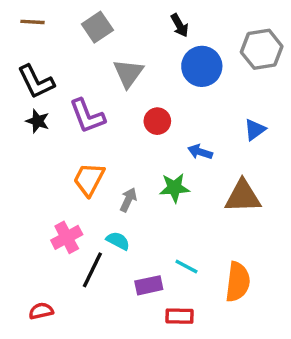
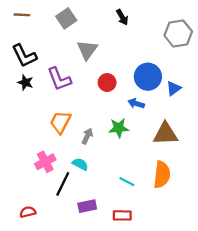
blue circle: (202, 66) -> (148, 77), moved
orange semicircle: (238, 282) -> (162, 175), moved
purple rectangle: (149, 285) -> (87, 206), moved

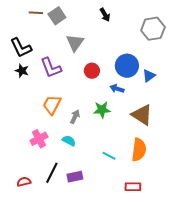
brown line: (22, 15) -> (36, 13), moved
brown triangle: (165, 134) -> (142, 115), turned 35
black line: (63, 184) -> (52, 173), moved
red rectangle: (122, 215) -> (133, 187), moved

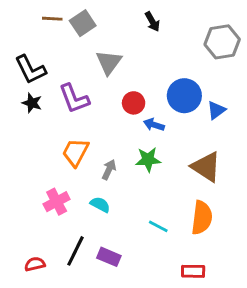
blue arrow: (117, 89) -> (154, 125), moved
purple rectangle: (75, 177) -> (109, 257), turned 35

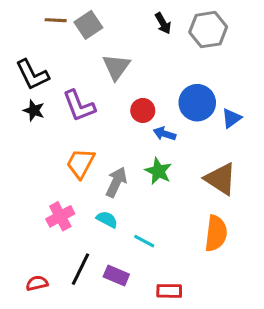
gray hexagon: (222, 42) -> (208, 30), moved
green star: (148, 160) -> (158, 171), turned 30
gray arrow: (109, 170) -> (116, 182), size x1.4
cyan line: (158, 226) -> (144, 241), moved
red rectangle: (193, 271) -> (169, 291), moved

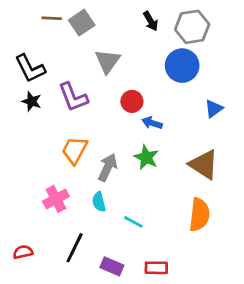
blue circle: (197, 103) -> (182, 66), moved
cyan semicircle: (107, 219) -> (99, 202), turned -132
purple rectangle: (116, 275) -> (112, 266), moved
red semicircle: (37, 283) -> (23, 252), moved

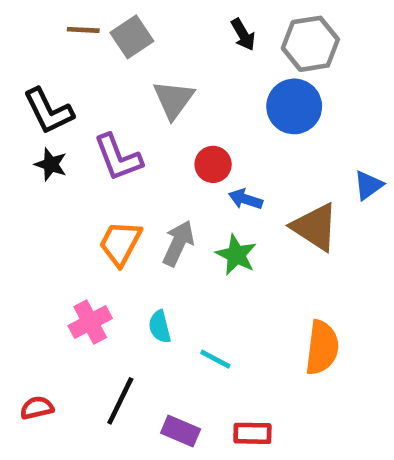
blue triangle: (214, 109) -> (368, 185), moved
brown triangle: (204, 165) -> (315, 227), moved
gray arrow: (108, 167) -> (178, 243), moved

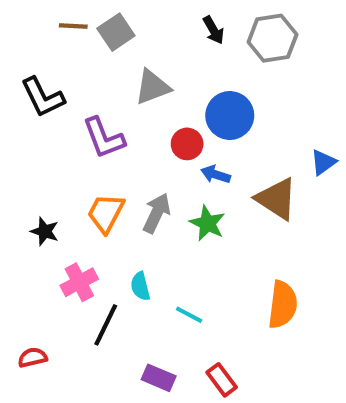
gray triangle: (174, 99) -> (153, 87), turned 33
blue circle: (294, 106) -> (230, 115), moved
black star: (51, 164) -> (45, 231), moved
black line: (120, 401) -> (106, 325), moved
red rectangle: (252, 433) -> (222, 380), turned 52

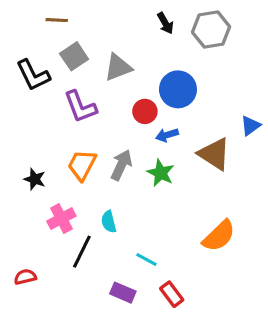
gray square: (116, 32) -> (74, 56), moved
blue arrow: (216, 174) -> (167, 135), turned -35
orange semicircle: (283, 305) -> (219, 236), turned 39
cyan line: (189, 315) -> (146, 259), moved

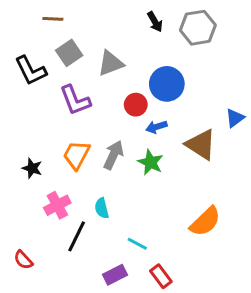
red semicircle: (25, 277) -> (23, 260), turned -120
purple rectangle: (123, 293) -> (115, 275), turned -50

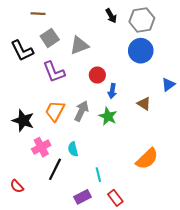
blue circle: (167, 84) -> (141, 51), moved
blue arrow: (156, 127) -> (112, 91), turned -64
brown triangle: (201, 145) -> (144, 104), size x0.6
black star: (32, 168) -> (23, 121), size x1.5
cyan line: (137, 244) -> (98, 175), turned 48

